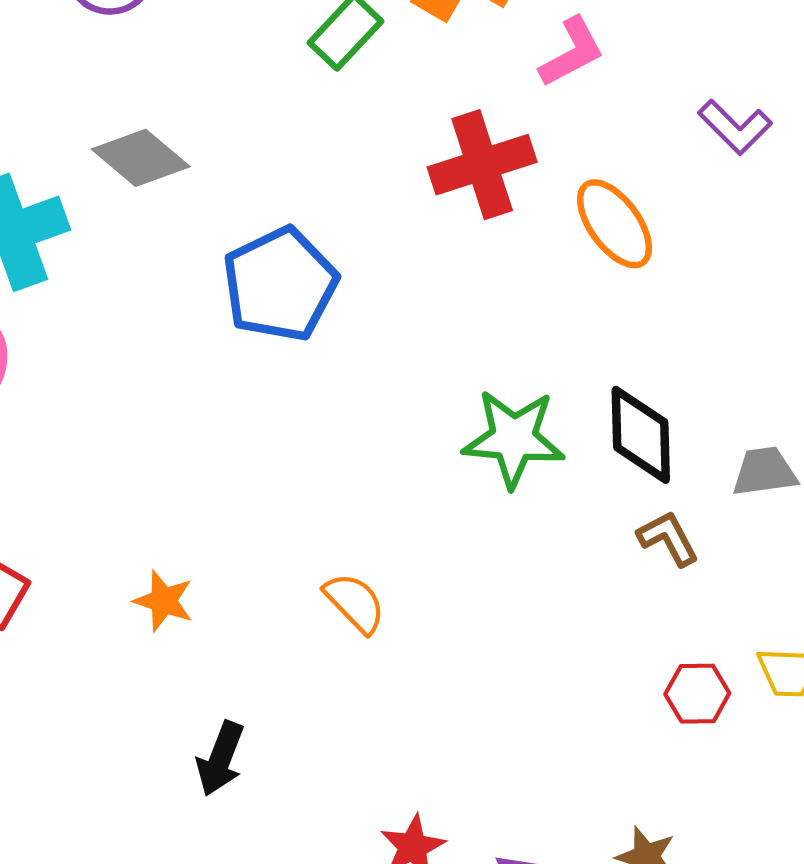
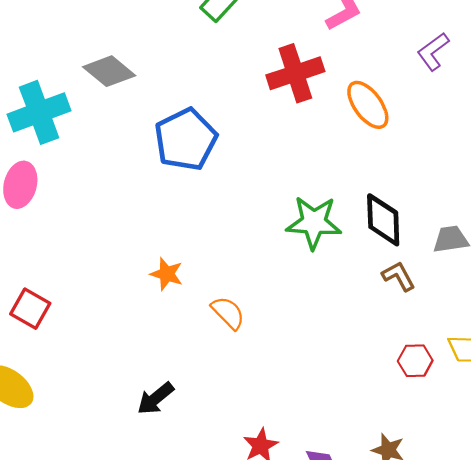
purple L-shape: (735, 127) -> (433, 52), turned 99
orange star: (164, 601) -> (167, 274), moved
black arrow: (220, 759) -> (155, 398), turned 30

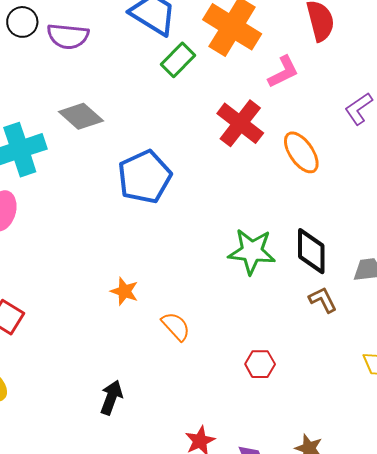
red cross: (295, 73) -> (240, 123), turned -36
red hexagon: (415, 361) -> (260, 364), moved
black arrow: (155, 398) -> (111, 397), turned 148

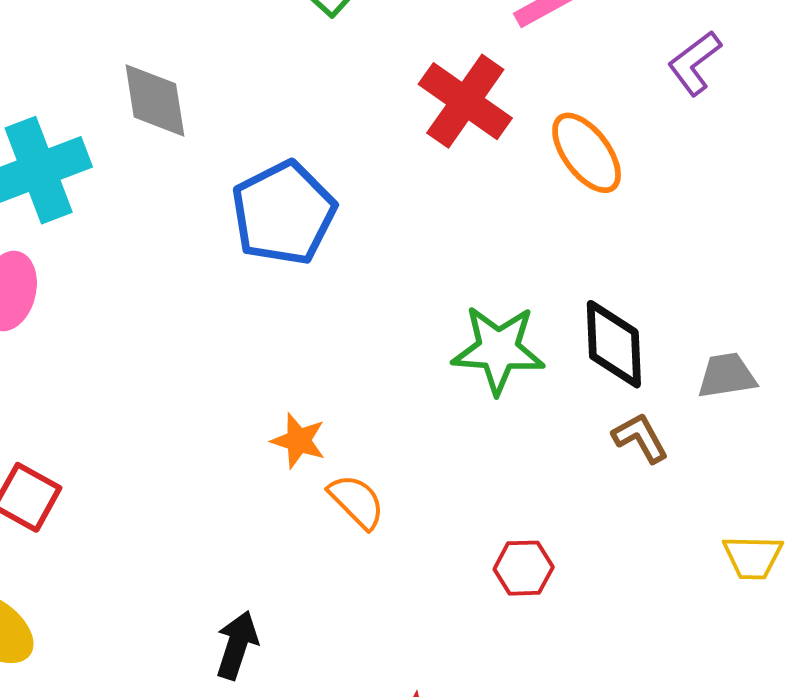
gray diamond: (81, 116) -> (155, 100), turned 42
orange star: (124, 291) -> (298, 441), moved

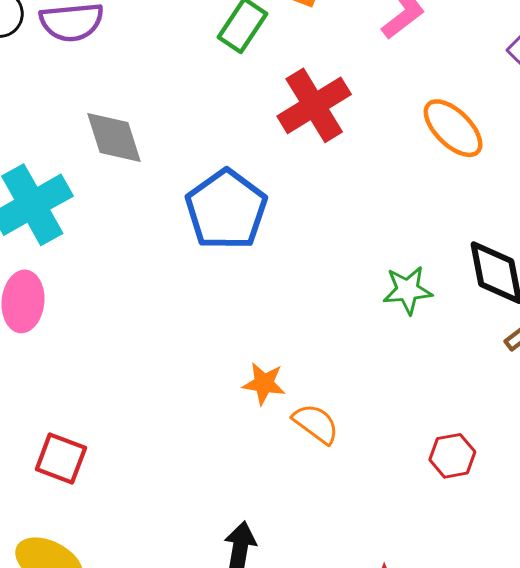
red cross: (465, 101) -> (314, 105), moved, turned 32
green star: (498, 350) -> (408, 290), size x0.7

